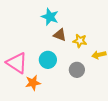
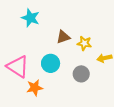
cyan star: (50, 17) -> (30, 18), moved
brown triangle: (60, 35) -> (63, 37), turned -40

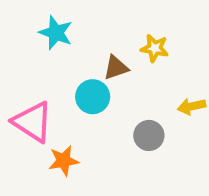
yellow star: (84, 43) -> (155, 48), moved
cyan circle: (51, 63) -> (93, 97), moved

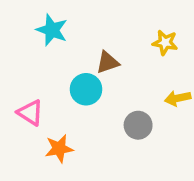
yellow star: (155, 48) -> (165, 43), moved
pink triangle: (33, 122) -> (30, 113), size x0.7

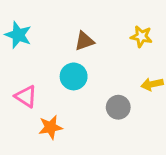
cyan star: (52, 30) -> (18, 35), moved
brown triangle: (108, 62) -> (84, 41), moved

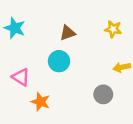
gray circle: (118, 107) -> (103, 94), moved
orange star: (51, 127) -> (41, 102), turned 30

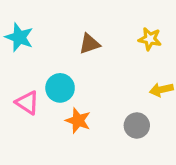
cyan circle: (59, 61) -> (60, 88), moved
orange star: (41, 102) -> (78, 121), moved

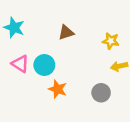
yellow star: (150, 39) -> (111, 41), moved
pink triangle: (27, 103) -> (20, 64), moved

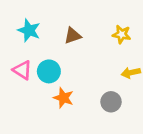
cyan star: (14, 28) -> (29, 30), moved
yellow star: (111, 41) -> (122, 34), moved

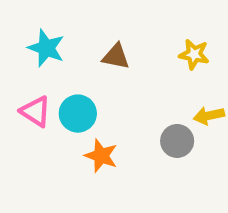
brown triangle: (73, 36) -> (116, 56), turned 30
gray circle: (111, 102) -> (177, 141), moved

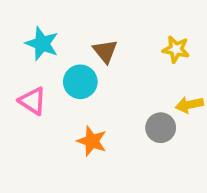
brown triangle: (116, 56) -> (105, 51), turned 40
cyan circle: (78, 114) -> (80, 82), moved

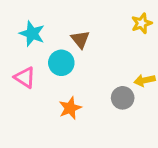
yellow star: (176, 49) -> (142, 23), moved, turned -30
orange star: (92, 141) -> (70, 108), turned 30

